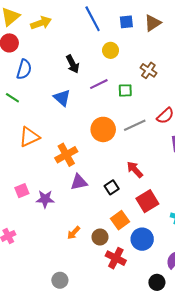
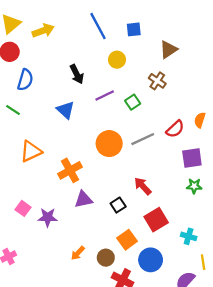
brown triangle: (153, 23) -> (168, 50), moved
green square: (125, 90) -> (133, 102), turned -32
pink square: (22, 191) -> (23, 208), turned -32

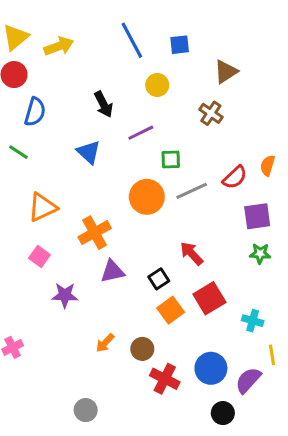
green square: (133, 102) -> (171, 160), moved, turned 32
pink square: (23, 208) -> (39, 256), moved
orange square: (127, 240) -> (171, 310), moved
blue circle: (151, 260) -> (211, 368), moved

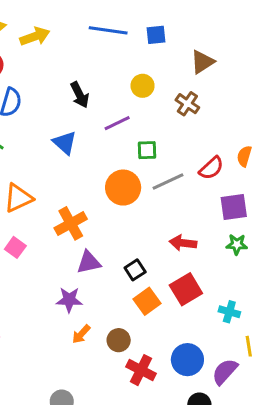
blue line: (132, 40) -> (108, 30), turned -54
yellow circle: (157, 85) -> (143, 86), moved
red arrow: (192, 253) -> (183, 243), moved, turned -40
purple star: (65, 295) -> (69, 300), moved

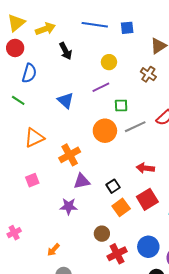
yellow circle: (143, 86) -> (109, 62), moved
black arrow: (80, 95) -> (66, 51), moved
pink square: (15, 247) -> (32, 180), moved, turned 32
orange arrow: (81, 334) -> (53, 250), moved
red cross: (141, 370) -> (117, 254), turned 36

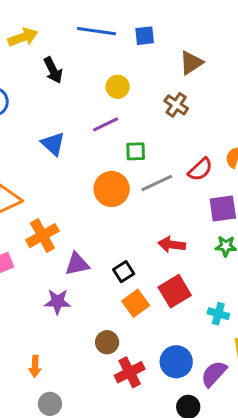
orange cross: (70, 155) -> (42, 236), moved
orange arrow: (53, 250) -> (35, 366), turned -40

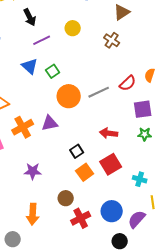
purple line: (106, 124) -> (42, 40), moved
green square: (136, 151) -> (53, 71), moved, turned -32
purple triangle: (77, 264) -> (50, 123), moved
orange arrow: (35, 366) -> (33, 214), moved, size x1.5
gray circle: (50, 404) -> (13, 239), moved

